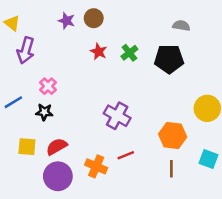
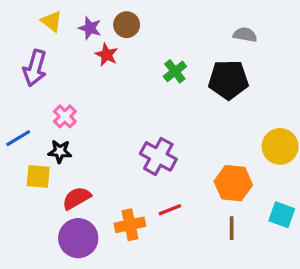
yellow triangle: (12, 23) -> (52, 21), moved
red star: (99, 52) -> (107, 55), moved
yellow square: (27, 147) -> (38, 176), moved
orange cross: (96, 166) -> (130, 225), turned -35

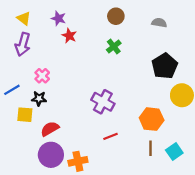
yellow triangle: (52, 21) -> (24, 18), moved
brown circle: (127, 25) -> (116, 16), moved
black pentagon: (228, 80) -> (165, 66), moved, turned -30
cyan square: (282, 215) -> (174, 152), moved, turned 35
orange cross: (130, 225) -> (78, 161), moved

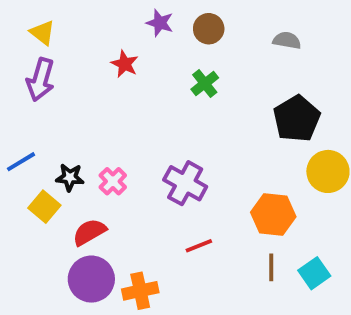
purple star: (58, 18) -> (160, 23), moved
pink cross: (42, 76) -> (113, 181), moved
yellow square: (25, 115) -> (44, 207), turned 35

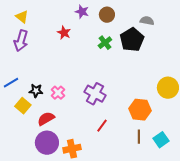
black pentagon: (297, 119) -> (132, 40), moved
red line: (199, 246) -> (102, 126), turned -32

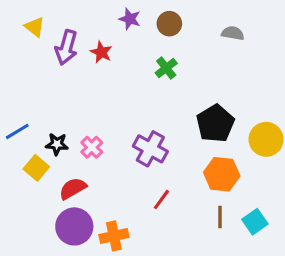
black pentagon: (132, 40) -> (215, 123), moved
purple arrow: (21, 41) -> (66, 47), moved

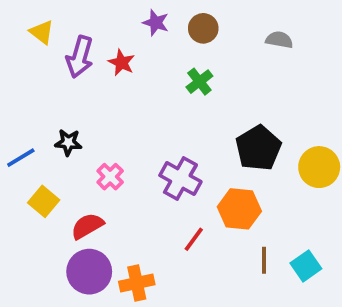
black star: (57, 144) -> (68, 142), moved
orange hexagon: (222, 174) -> (239, 209), moved

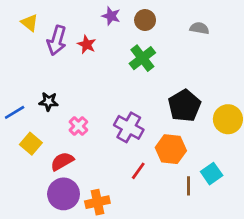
green cross: (199, 82) -> (142, 58), size x1.4
cyan square: (306, 266) -> (212, 174), moved

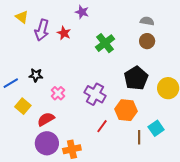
brown circle: (145, 20) -> (147, 41), moved

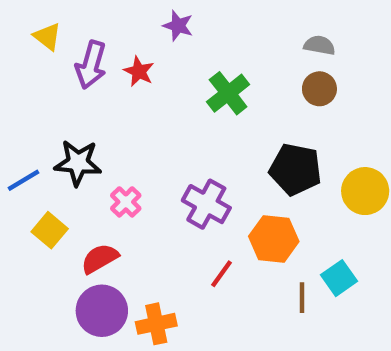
black star: (36, 75) -> (78, 163), size x1.5
black pentagon: (136, 78) -> (296, 169), turned -30

